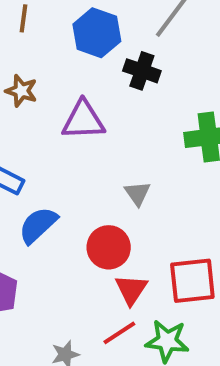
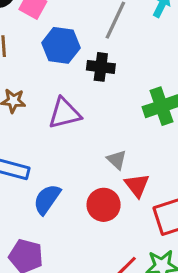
red triangle: (131, 290) -> (137, 185), moved

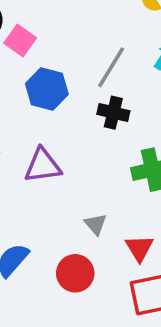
black cross: (101, 67) -> (113, 113), moved
red triangle: (137, 185) -> (139, 248), moved

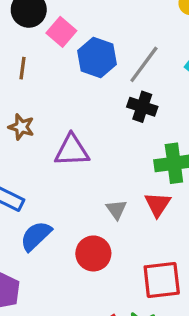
blue hexagon: (47, 89) -> (97, 57), moved
red triangle: (139, 248) -> (158, 204), moved

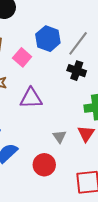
pink square: (61, 32) -> (22, 57), moved

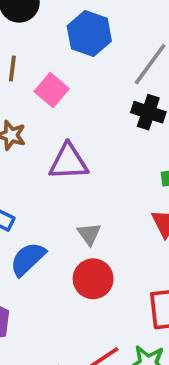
blue hexagon: (48, 39) -> (89, 33), moved
gray triangle: (59, 137) -> (89, 234), moved

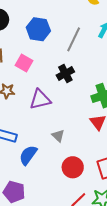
black cross: (148, 112) -> (65, 74), moved, turned -36
red circle: (93, 279) -> (73, 167), moved

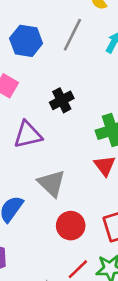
gray line: (74, 39) -> (72, 35), moved
gray triangle: (58, 136) -> (52, 183), size x1.6

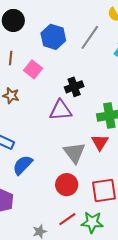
purple triangle: (28, 135) -> (61, 110), moved
gray triangle: (52, 183) -> (74, 153), moved

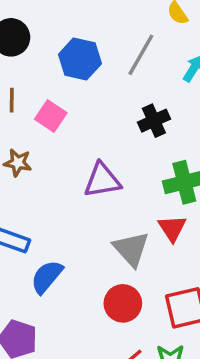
black cross: (74, 87) -> (154, 121), moved

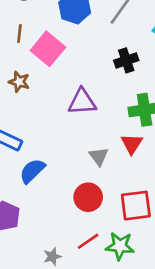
pink square: (51, 116) -> (48, 49), size x1.4
gray triangle: (131, 249) -> (99, 156), size x0.7

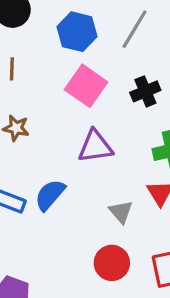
pink square: (48, 49) -> (86, 86), moved
blue semicircle: (32, 171) -> (50, 195), moved

